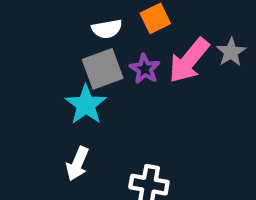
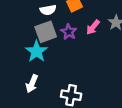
pink arrow: (189, 60) -> (93, 27), size x0.6

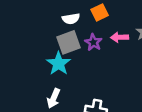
pink arrow: (93, 27) -> (120, 37), turned 49

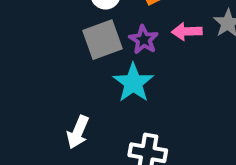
cyan star: (59, 64) -> (133, 83), moved

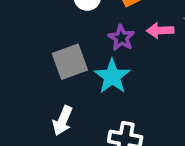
gray square: (103, 40) -> (70, 62), moved

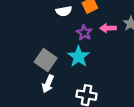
gray square: (70, 62) -> (46, 60), moved, turned -35

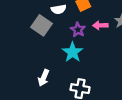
gray square: (46, 60) -> (41, 25), moved

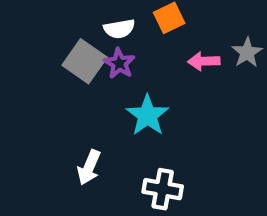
purple star: (78, 30) -> (119, 63), moved

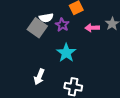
white semicircle: (119, 29) -> (46, 18), moved
purple star: (119, 63) -> (62, 25), moved

